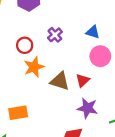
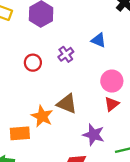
blue triangle: (93, 32) -> (99, 40), moved
orange star: (34, 67) -> (42, 116), moved, turned -30
red triangle: (83, 80) -> (112, 104), moved

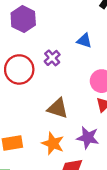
red circle: (33, 63) -> (19, 69), size x1.6
orange star: (42, 116) -> (53, 143), moved

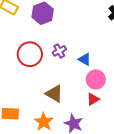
blue triangle: (84, 41) -> (85, 59), moved

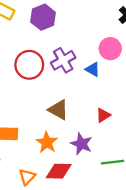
purple cross: (59, 51) -> (63, 60), size x1.5
pink circle: (96, 79) -> (110, 49), moved

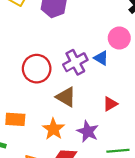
purple cross: (63, 60) -> (75, 62), moved
red circle: (29, 65) -> (37, 69), moved

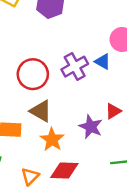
brown triangle: (66, 97) -> (41, 111), moved
purple star: (88, 131) -> (91, 127), moved

